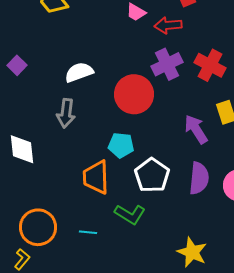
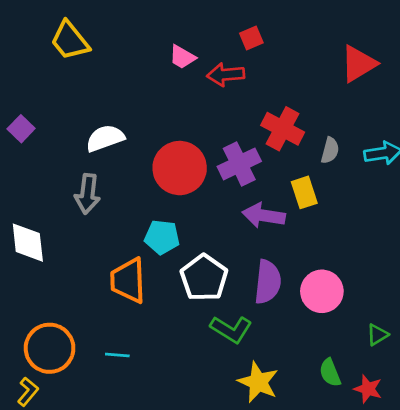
purple cross: (167, 64) -> (239, 164), moved
purple arrow: (196, 129) -> (264, 215), turned -48
green L-shape: (130, 214) -> (231, 329), moved

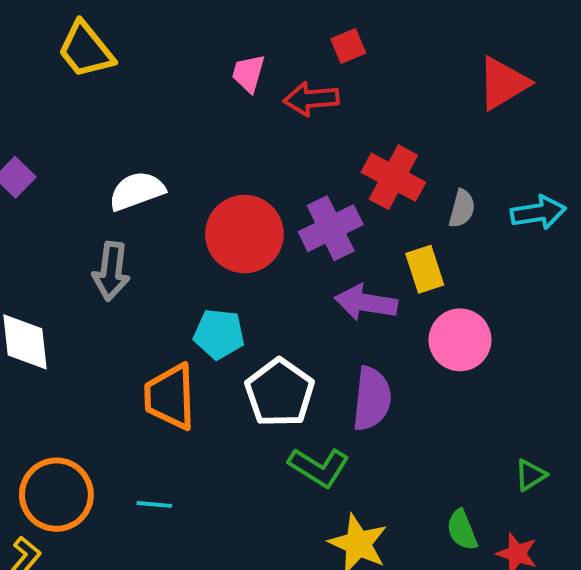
pink trapezoid: (182, 57) -> (248, 73), turned 76
pink circle: (322, 291) -> (460, 340), moved

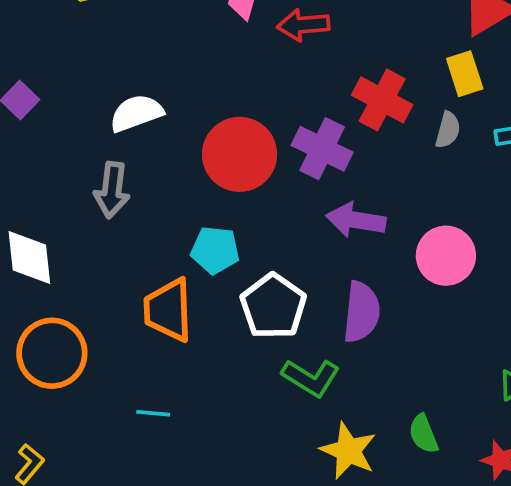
purple cross: (331, 228) -> (322, 149), turned -38
yellow rectangle: (425, 269) -> (465, 74), moved
orange circle: (56, 495) -> (52, 353), moved
green semicircle: (462, 530) -> (423, 434), moved

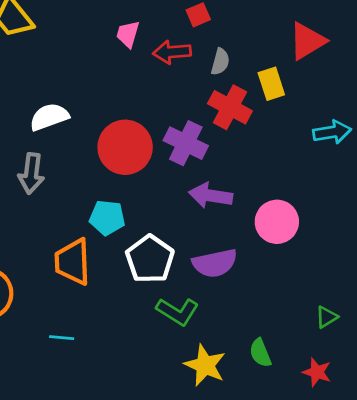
yellow rectangle: (465, 74) -> (271, 84), moved
gray semicircle: (448, 130) -> (220, 62), moved
purple semicircle: (361, 312) -> (215, 263), turned 72

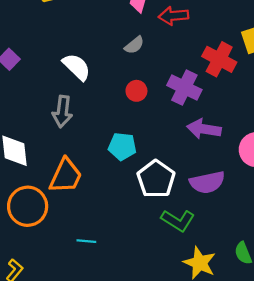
gray semicircle: (220, 62) -> (134, 45), moved, turned 36
white semicircle: (49, 117) -> (77, 67), turned 64
red circle: (125, 147) -> (136, 91), size x0.5
orange trapezoid: (73, 262) -> (66, 176), moved, turned -153

